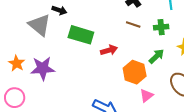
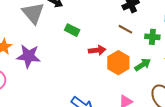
green rectangle: (81, 35) -> (72, 30), size x0.6
orange hexagon: (135, 72) -> (118, 63), moved

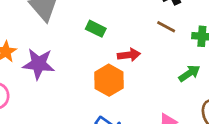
orange hexagon: (118, 63) -> (109, 80), moved

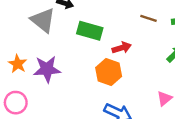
green rectangle: (96, 29) -> (90, 31), size x1.5

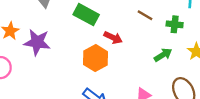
red arrow: (122, 48) -> (113, 38), turned 30

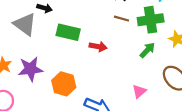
green cross: (175, 24) -> (151, 20), size x1.6
orange hexagon: (96, 58) -> (64, 84), moved

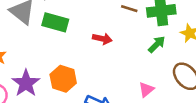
green rectangle: (68, 32) -> (55, 22), moved
purple star: (30, 69) -> (26, 83), moved, turned -30

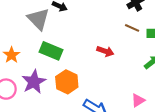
green rectangle: (55, 22) -> (51, 51), moved

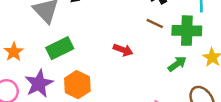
green rectangle: (51, 51) -> (60, 48), turned -50

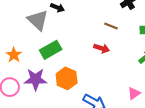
brown line: (155, 24) -> (111, 26), moved
purple star: (39, 84) -> (36, 79), turned 30

